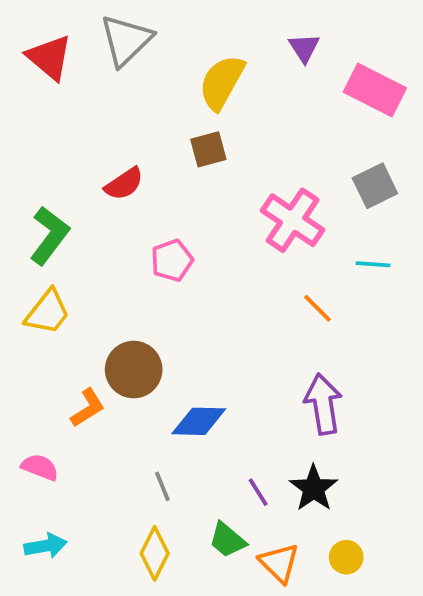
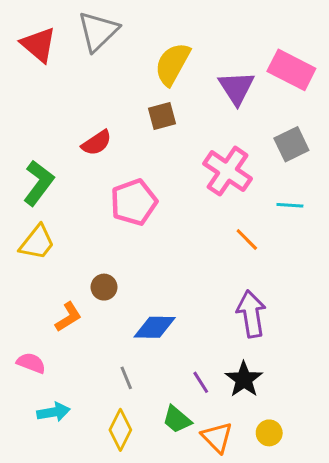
purple triangle: (304, 48) -> (236, 88), moved, size x1.5
pink pentagon: (172, 260) -> (134, 202), size x1.4
brown circle: (134, 370) -> (104, 287), size x0.6
cyan arrow: (46, 546) -> (53, 412), moved

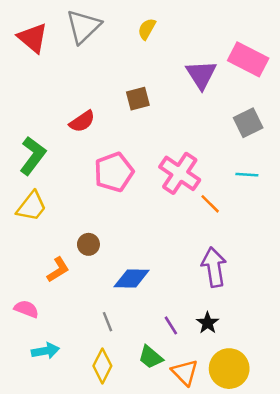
yellow semicircle: (172, 64) -> (147, 29), moved, size x0.6
pink cross: (227, 171) -> (180, 173), moved
black star: (244, 379) -> (208, 323), size x0.7
yellow circle: (269, 433) -> (229, 369), size x1.8

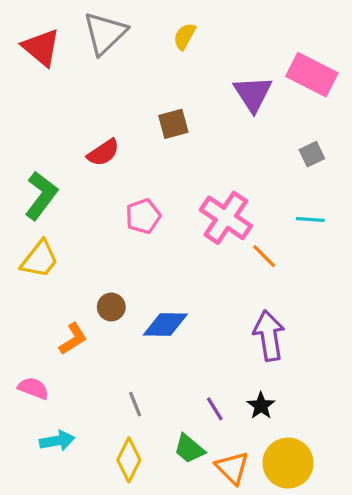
gray square: (248, 123) -> (312, 154), size x0.7
pink pentagon: (114, 172) -> (143, 216), size x0.7
blue diamond: (132, 279) -> (165, 325), moved

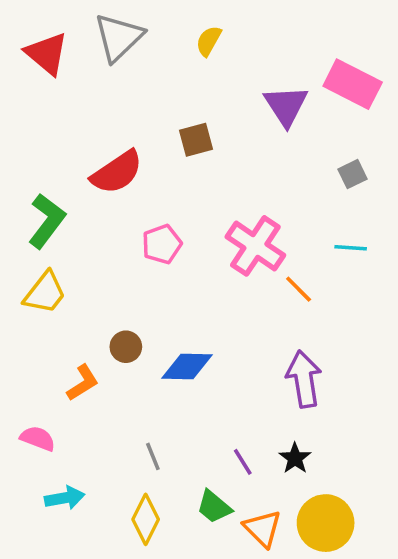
red semicircle: (103, 153) -> (117, 172), size x1.4

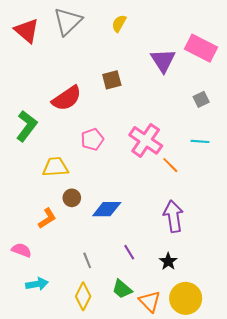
yellow trapezoid: (45, 293) -> (55, 167), moved, turned -132
purple line: (243, 462) -> (129, 252), moved

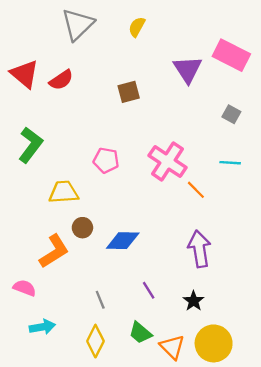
red triangle: (27, 31) -> (25, 74), moved
red semicircle: (67, 98) -> (61, 80), moved, size x0.7
gray square: (201, 99) -> (231, 114), turned -35
pink pentagon: (92, 139) -> (106, 160), turned 30
orange L-shape: (47, 218) -> (54, 251), size x1.4

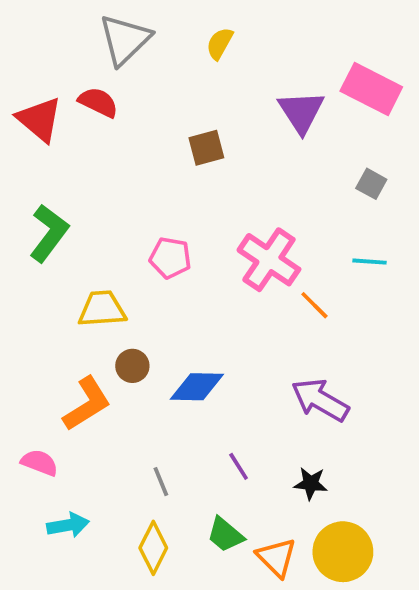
red semicircle: (61, 80) -> (98, 102), moved, turned -120
purple arrow: (199, 249) -> (320, 400), turned -51
black star: (194, 301) -> (311, 483), turned -30

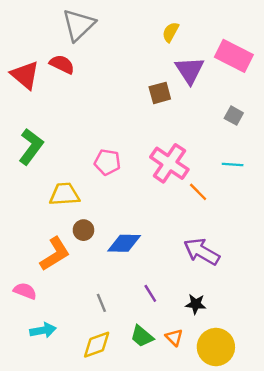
yellow semicircle: (220, 43) -> (171, 32), moved
brown square: (206, 148) -> (160, 93), moved
yellow diamond: (153, 548) -> (97, 345), turned 44
orange triangle: (277, 557) -> (174, 337), moved, size x0.7

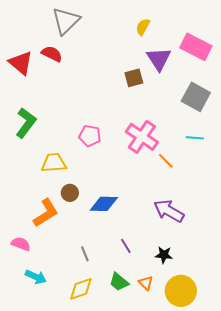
gray square: (234, 116) -> (196, 97), size x1.8
cyan arrow: (43, 330) -> (36, 277), turned 35

